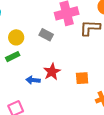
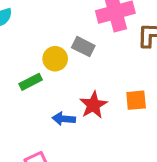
yellow circle: (16, 37) -> (55, 59), moved
orange square: (82, 78) -> (136, 100), moved

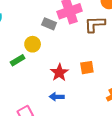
gray rectangle: (83, 47) -> (49, 24), moved
blue arrow: (64, 119) -> (57, 97), moved

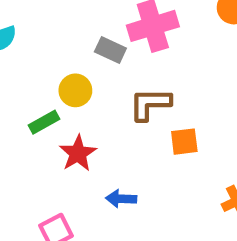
brown L-shape: (95, 24) -> (150, 104), moved
red star: (59, 73) -> (78, 153), moved

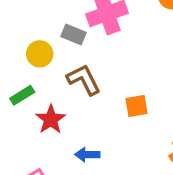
yellow circle: (75, 90) -> (40, 54), moved
brown L-shape: (150, 104) -> (84, 80), moved, turned 66

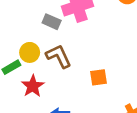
yellow circle: (40, 54) -> (30, 52), moved

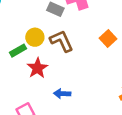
orange square: (98, 77) -> (108, 39), moved, turned -35

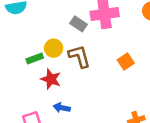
red star: (37, 68) -> (51, 79), turned -30
blue arrow: (62, 94) -> (62, 108), moved

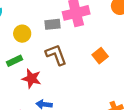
gray rectangle: (78, 24) -> (53, 24), turned -35
yellow circle: (54, 48) -> (22, 34), moved

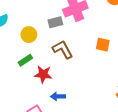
orange square: (100, 56) -> (103, 45), turned -32

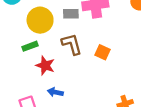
yellow circle: (29, 35) -> (40, 20), size x1.5
orange square: (103, 45) -> (103, 52), moved

